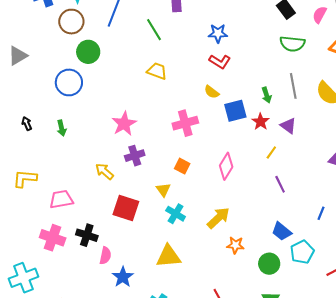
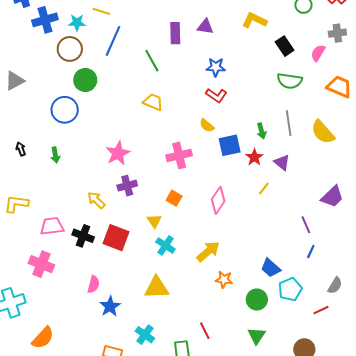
purple line: (280, 184) -> (306, 225), moved
black cross: (87, 235) -> (83, 236), moved

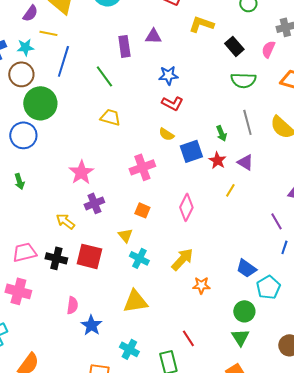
green circle: (85, 80) -> (40, 103), size x1.4
green circle: (257, 300) -> (244, 311), moved

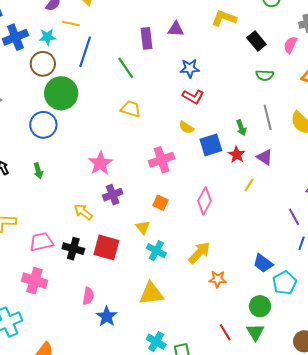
green semicircle: (243, 80) -> (265, 75), size x0.7
red line: (188, 338) -> (225, 332), moved
cyan cross: (129, 349) -> (156, 342), moved

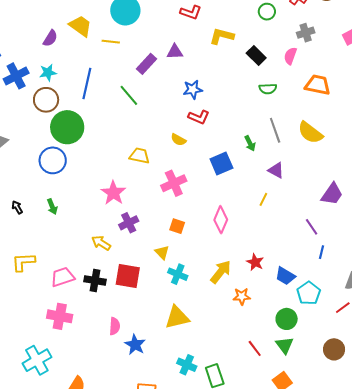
yellow line: (71, 24) -> (111, 42), moved
purple rectangle: (146, 38) -> (147, 64), turned 55
yellow trapezoid: (131, 109) -> (140, 156), moved
yellow semicircle: (186, 127) -> (178, 140), moved
red star: (237, 155) -> (255, 262), moved

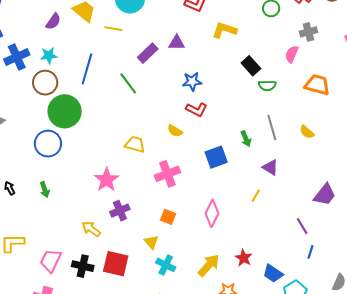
black rectangle: (256, 56) -> (251, 66), moved
yellow semicircle: (310, 133) -> (307, 132), size x0.6
pink trapezoid: (63, 277) -> (51, 261), turned -50

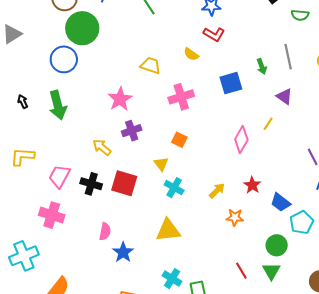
green semicircle: (267, 85) -> (300, 15), moved
green arrow: (45, 190) -> (58, 105), size x1.8
pink diamond: (212, 213) -> (241, 140), moved
yellow arrow: (209, 265) -> (217, 191), size x0.7

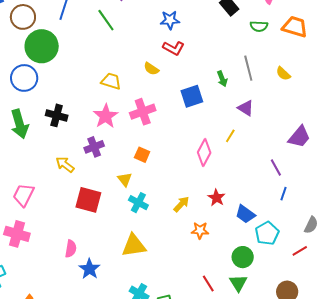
pink star: (120, 99) -> (106, 116), moved
black cross: (91, 184) -> (57, 115), moved

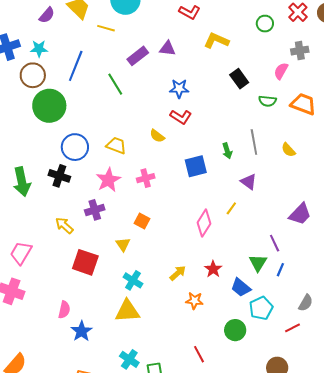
blue circle: (24, 78) -> (75, 147), moved
pink cross: (143, 112) -> (146, 178), size x0.7
cyan cross: (138, 203) -> (133, 280), moved
green triangle: (238, 283) -> (258, 263), moved

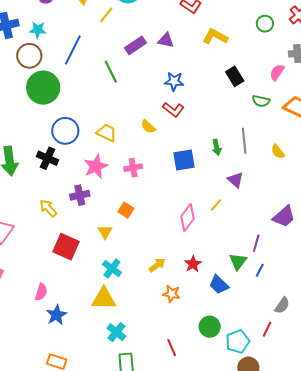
yellow line: (106, 28) -> (106, 15), turned -72
purple line: (275, 243) -> (256, 243), turned 36
cyan pentagon: (261, 308) -> (238, 342), moved
red line: (293, 328) -> (267, 329), turned -42
cyan cross: (129, 359) -> (116, 332), moved

